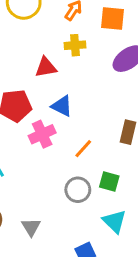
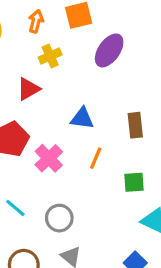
blue triangle: (62, 106) -> (82, 118), moved
gray circle: (78, 190) -> (59, 218), moved

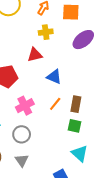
red triangle: (28, 89) -> (35, 55), moved
brown rectangle: (135, 125) -> (76, 104), moved
pink cross: (49, 158) -> (25, 106), moved

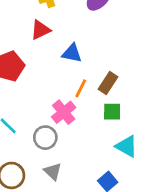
brown rectangle: (76, 104) -> (108, 83), turned 35
pink cross: (25, 106) -> (64, 112), moved

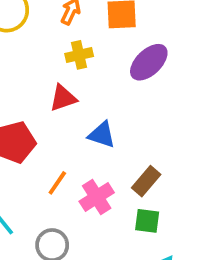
orange line: (81, 88) -> (57, 183), moved
pink cross: (64, 112) -> (97, 197), moved

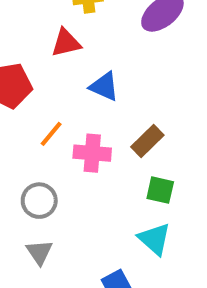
pink cross: (97, 197) -> (92, 153), turned 32
green square: (147, 221) -> (160, 190), moved

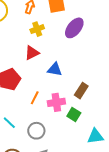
green square: (160, 190) -> (74, 115), moved, turned 32
cyan triangle: (154, 239) -> (95, 136), turned -36

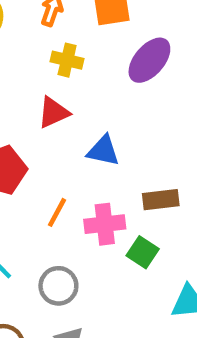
yellow cross: (37, 29) -> (67, 60), turned 32
brown rectangle: (81, 91) -> (161, 200), turned 49

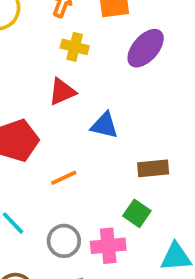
orange line: (57, 212) -> (64, 178), turned 36
pink cross: (105, 224) -> (108, 246), moved

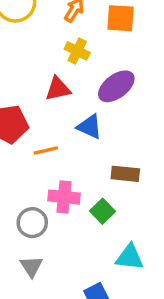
purple ellipse: (146, 48) -> (116, 86), moved
orange line: (64, 178) -> (46, 150), moved
pink cross: (108, 246) -> (64, 197), moved

